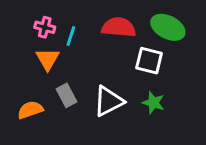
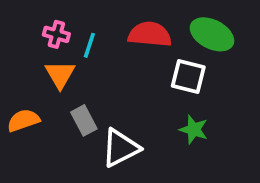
white triangle: (108, 101) -> (120, 148), moved
orange semicircle: (30, 110) -> (23, 120), moved

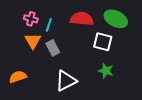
orange semicircle: (23, 120) -> (18, 77), moved
gray rectangle: (84, 120) -> (53, 48), moved

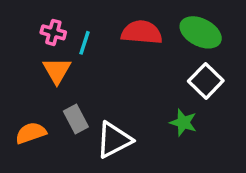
white square: (103, 42) -> (206, 81), moved, turned 30
gray rectangle: (53, 48) -> (76, 119), moved

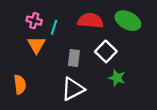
white square: (206, 81) -> (106, 51), moved
gray rectangle: (76, 119) -> (74, 58), moved, turned 35
orange semicircle: (31, 133) -> (20, 85), turned 102

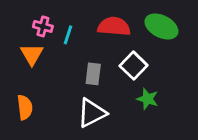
orange triangle: (36, 45) -> (32, 54), moved

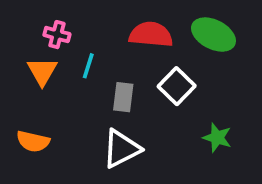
cyan line: (68, 35) -> (88, 66), moved
green star: (148, 99) -> (217, 138), moved
orange semicircle: (25, 107) -> (33, 141), turned 110

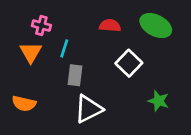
red semicircle: (151, 35) -> (110, 26), size x0.7
gray rectangle: (123, 97) -> (75, 75), moved

